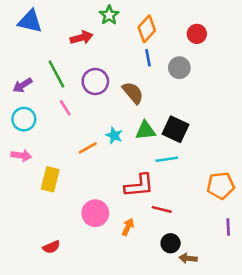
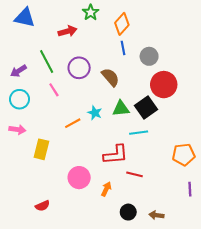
red circle: (197, 34) -> (164, 85), moved, size x1.6
black square: (176, 129) -> (146, 108), turned 30
black circle: (171, 243) -> (128, 212), moved

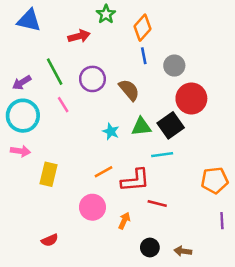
cyan circle: (19, 99) -> (23, 116), size x1.4
orange line: (73, 123) -> (103, 172), moved

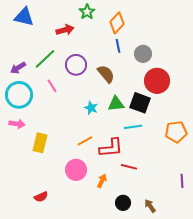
green line: (55, 72) -> (45, 59), turned 75
black square: (171, 125) -> (140, 103), turned -35
orange pentagon: (215, 180) -> (176, 132), moved
brown arrow: (183, 251) -> (150, 206), turned 48

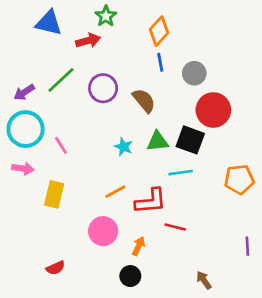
green star: (87, 12) -> (106, 16), moved
blue triangle: (24, 17) -> (49, 23), moved
pink line: (52, 86) -> (61, 145), moved
black circle: (123, 203) -> (130, 276), moved

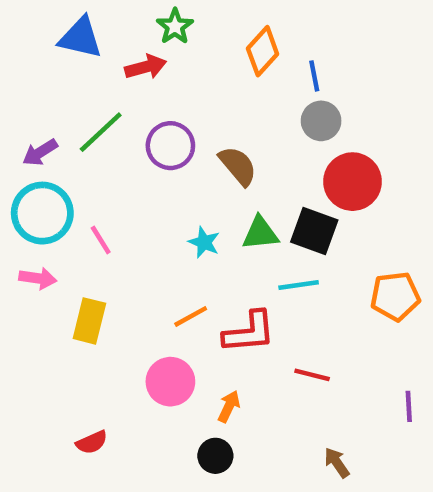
blue line: (160, 62) -> (314, 76), moved
red line: (175, 227) -> (312, 375), moved

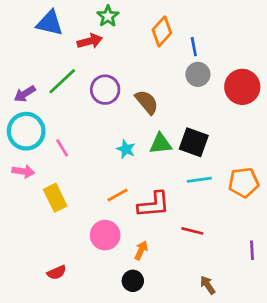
red circle: (352, 182) -> (242, 87), moved
cyan line: (299, 285) -> (199, 180), moved
yellow rectangle: (89, 321) -> (55, 198), turned -40

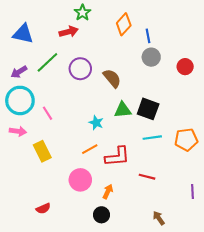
blue triangle: (50, 23) -> (23, 34), moved
red circle: (242, 87) -> (185, 67), size x0.6
cyan star: (126, 149) -> (96, 123), moved

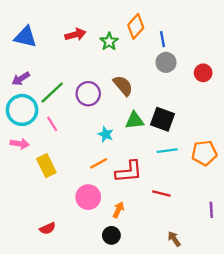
green star: (82, 13) -> (109, 41), moved
green line: (47, 62) -> (52, 93), moved
purple circle: (80, 69) -> (88, 94), moved

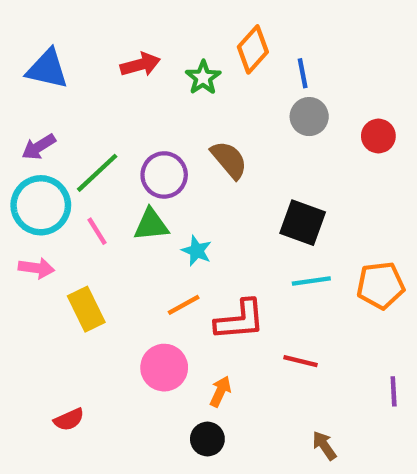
green triangle: (135, 120) -> (151, 225), moved
red semicircle: (48, 228) -> (69, 420), moved

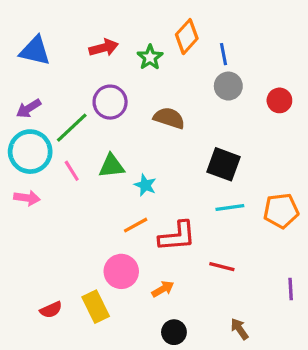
brown semicircle: (229, 160) -> (169, 118), turned -32
purple circle: (164, 175) -> (110, 102), moved
yellow rectangle: (86, 309) -> (96, 307), moved
orange arrow: (220, 391) -> (163, 289), turned 35
black circle: (207, 439) -> (174, 332), moved

